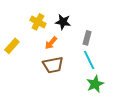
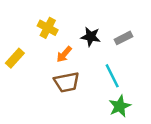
black star: (63, 22) -> (91, 37), moved
gray rectangle: (87, 38) -> (124, 38), moved, turned 48

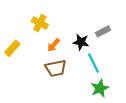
black star: (91, 37) -> (81, 42), moved

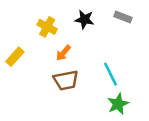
gray rectangle: (103, 31) -> (123, 17), moved, turned 48
black star: (81, 42) -> (84, 19), moved

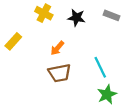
yellow cross: (47, 27) -> (44, 13), moved
yellow rectangle: (15, 57) -> (13, 41), moved

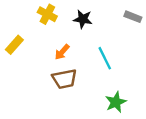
gray rectangle: (112, 15) -> (133, 17), moved
cyan line: (100, 67) -> (105, 58), moved

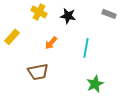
cyan line: (105, 58) -> (86, 48), turned 36
brown trapezoid: (64, 79) -> (38, 72), moved

